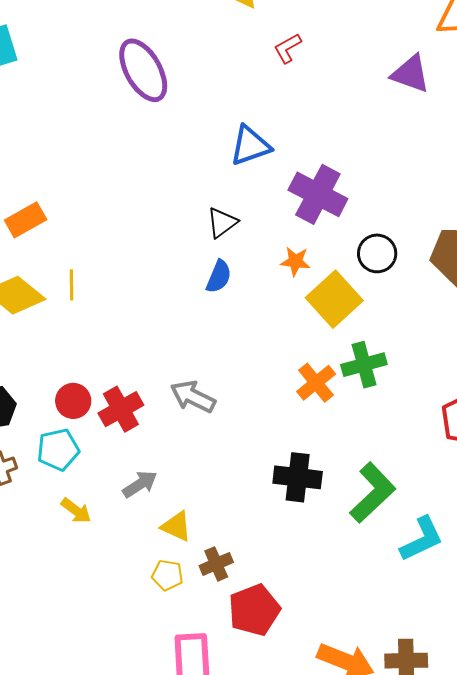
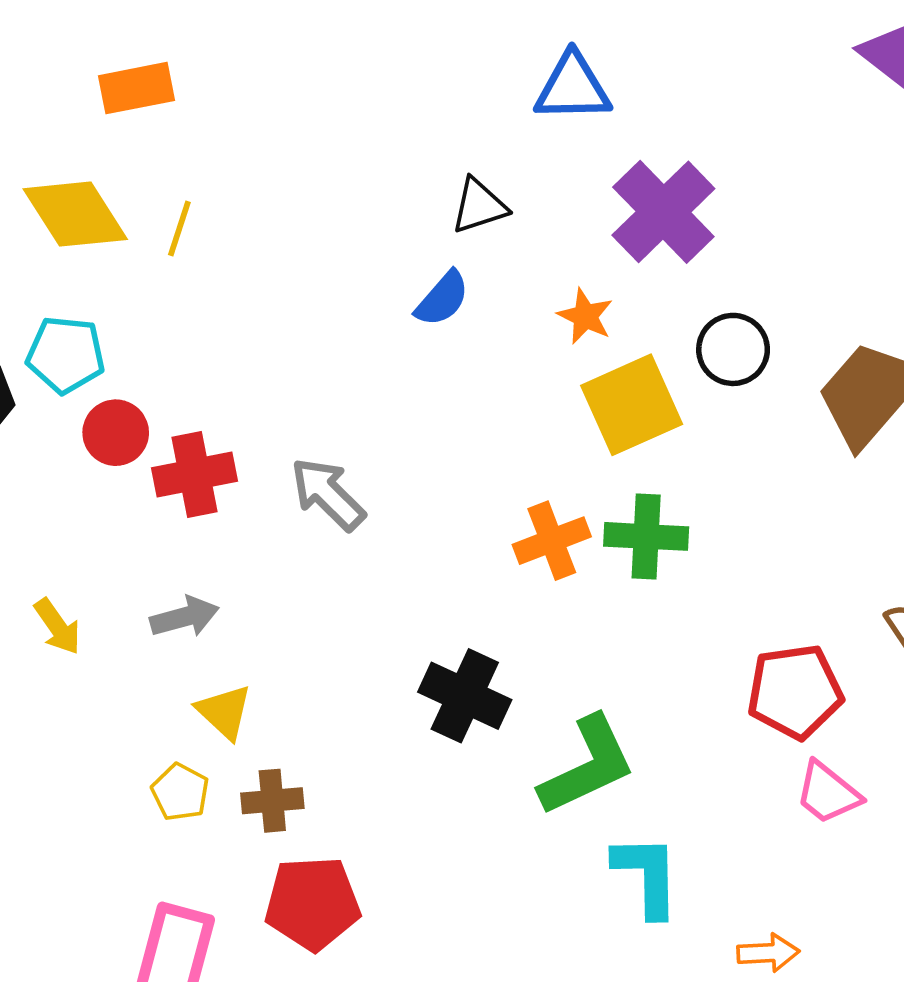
cyan pentagon: (58, 450) -> (66, 355), moved
cyan L-shape: (422, 539) -> (647, 875), turned -84

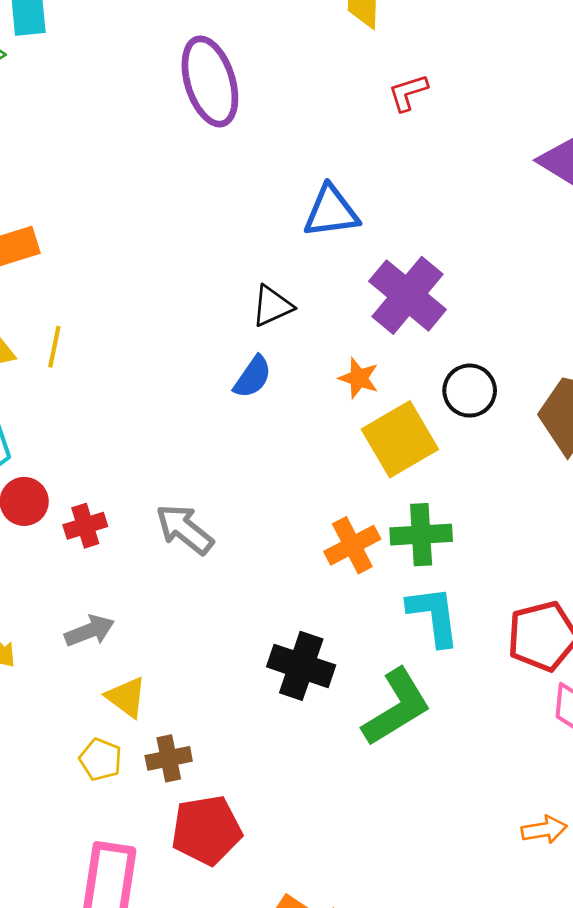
red cross: (194, 474) -> (85, 526), size x0.7
cyan L-shape: (647, 875) -> (434, 616), moved

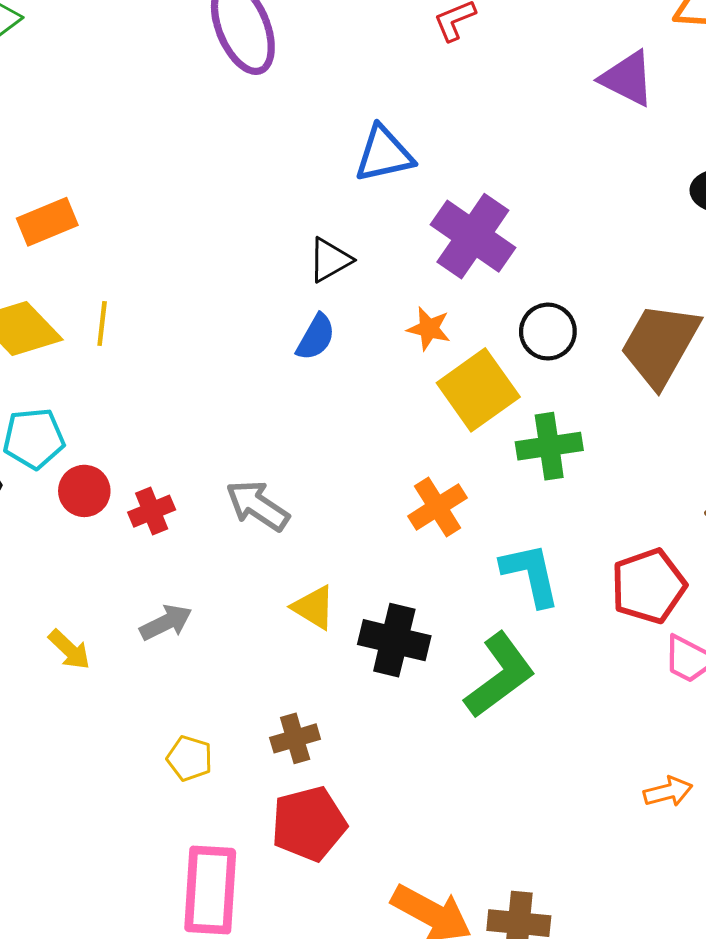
green cross: (421, 535) -> (549, 446), moved
yellow triangle: (126, 697) -> (314, 607), moved
brown cross: (169, 758) -> (295, 738), moved

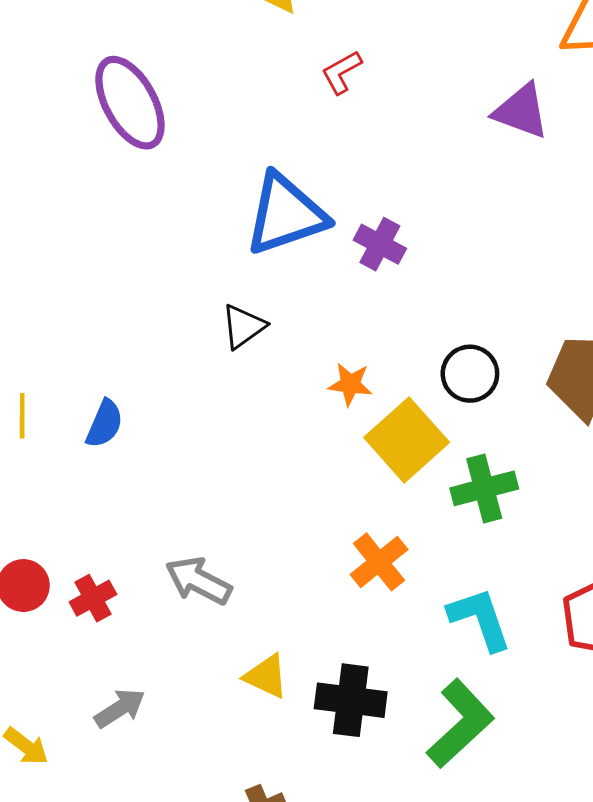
blue triangle: (384, 154) -> (286, 214), size x1.4
purple cross: (473, 236) -> (380, 244), moved, size x0.6
blue semicircle: (316, 337) -> (105, 424), moved

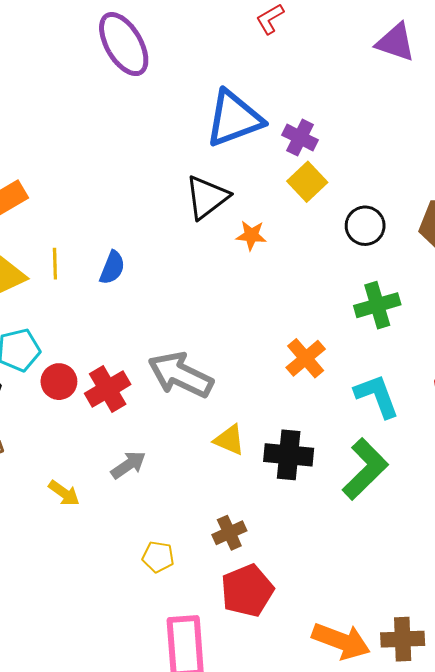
black triangle: (243, 326) -> (207, 197), size x1.4
orange star: (350, 384) -> (251, 235), moved
yellow square: (407, 440) -> (307, 182), moved, size x0.7
gray arrow: (198, 581) -> (181, 375), size x1.4
red cross: (93, 598) -> (108, 389), size x1.4

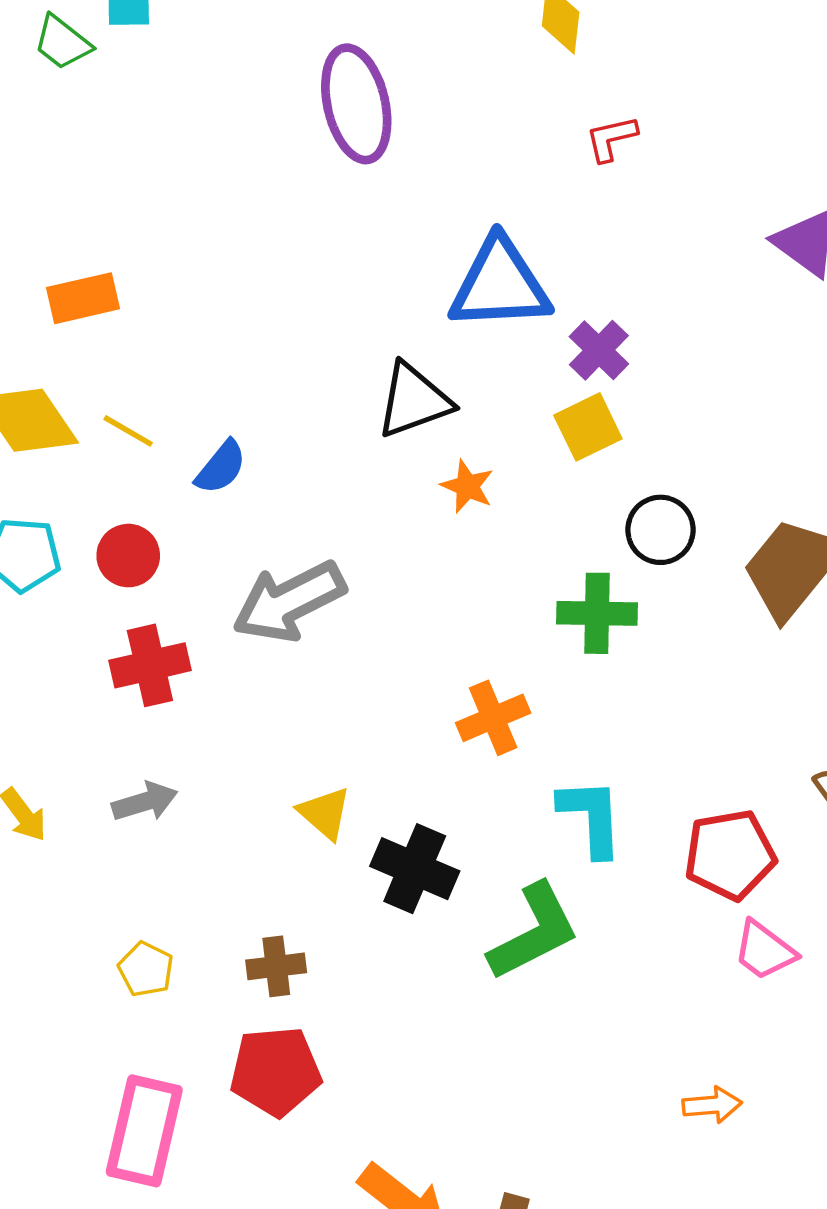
yellow line: (55, 264) -> (128, 431), turned -76
green cross: (377, 305) -> (597, 613), moved
gray arrow: (181, 375) -> (289, 602), moved, turned -70
red circle: (59, 382) -> (128, 556), moved

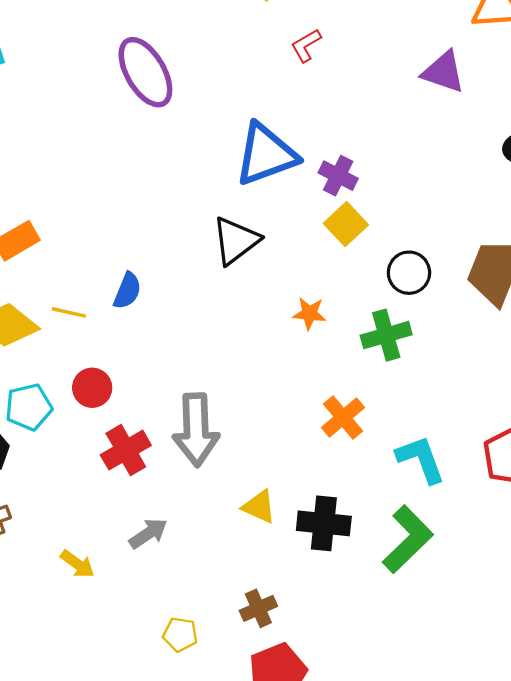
blue semicircle: (221, 467) -> (127, 291), moved
orange star: (467, 486) -> (309, 313), moved
gray arrow: (289, 602) -> (196, 430), moved, turned -48

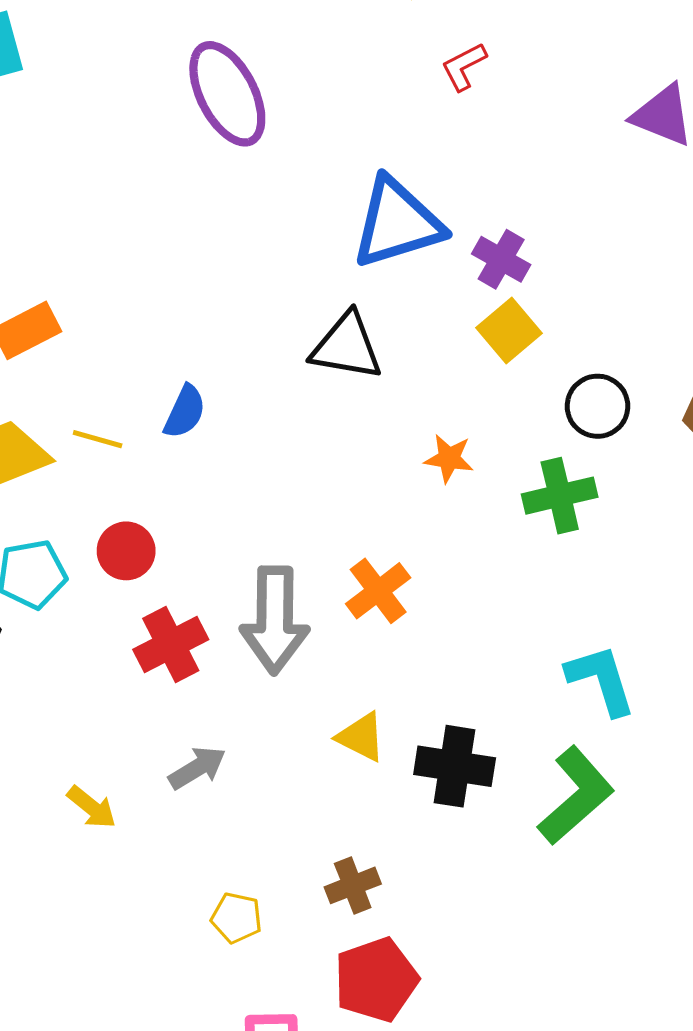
black triangle: (236, 241) -> (347, 347), turned 44
orange cross: (343, 418) -> (378, 591), moved

